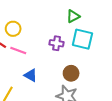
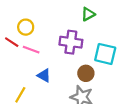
cyan square: (82, 39) -> (105, 54), moved
purple cross: (57, 43) -> (71, 42), size x1.5

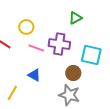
yellow circle: (26, 27) -> (26, 27), moved
pink line: (31, 50) -> (36, 48), moved

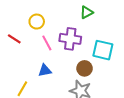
pink line: (36, 48) -> (47, 43), turned 42
blue triangle: (34, 75) -> (45, 70), turned -40

